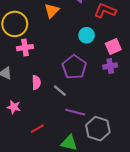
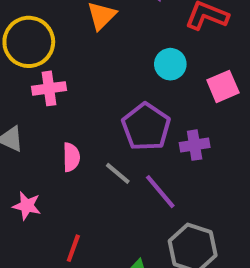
purple cross: (110, 66) -> (195, 145), moved
purple line: (75, 112) -> (160, 192), moved, turned 36
red line: (37, 129) -> (73, 248), turned -40

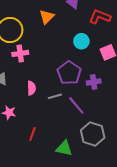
gray line: (118, 173) -> (55, 96), turned -56

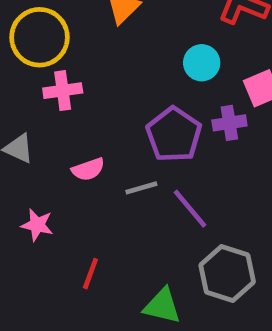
purple cross: (94, 82) -> (229, 123), moved
pink semicircle: (31, 88) -> (88, 169), turned 72

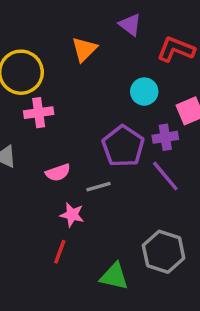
purple line: (190, 209) -> (165, 176), moved
pink star: (37, 225) -> (72, 215), moved

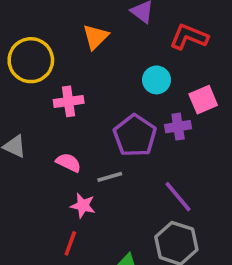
pink cross: (39, 113) -> (69, 101), moved
pink semicircle: (58, 173) -> (69, 163), turned -135
purple line: (165, 176) -> (178, 197), moved

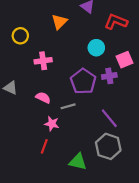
yellow circle: (31, 60) -> (20, 36), size x0.6

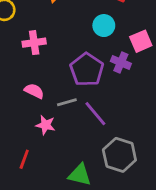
purple cross: (109, 76) -> (121, 62), turned 32
purple line: (109, 118) -> (95, 114), moved
red line: (44, 146) -> (24, 159), moved

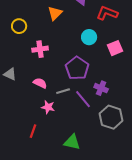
purple cross: (121, 62) -> (101, 88), moved
gray hexagon: (119, 155) -> (111, 117), moved

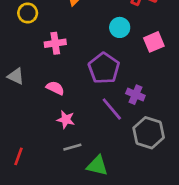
gray line: (63, 91) -> (72, 147), moved
red line: (33, 131) -> (18, 156), moved

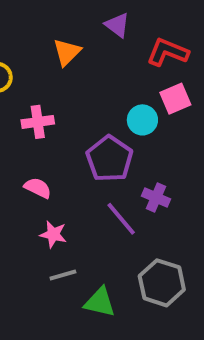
cyan circle: (120, 27) -> (142, 120), moved
pink square: (154, 42) -> (175, 99), moved
gray hexagon: (149, 133) -> (162, 283), moved

